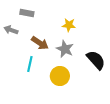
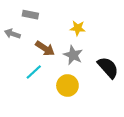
cyan line: (30, 64) -> (34, 72), turned 35

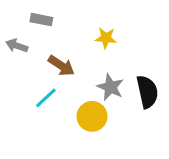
gray star: (73, 55) -> (110, 87), moved
black semicircle: (108, 67) -> (147, 92), turned 30

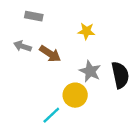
gray arrow: (17, 46) -> (23, 46), moved
cyan line: (46, 98) -> (51, 115), moved

